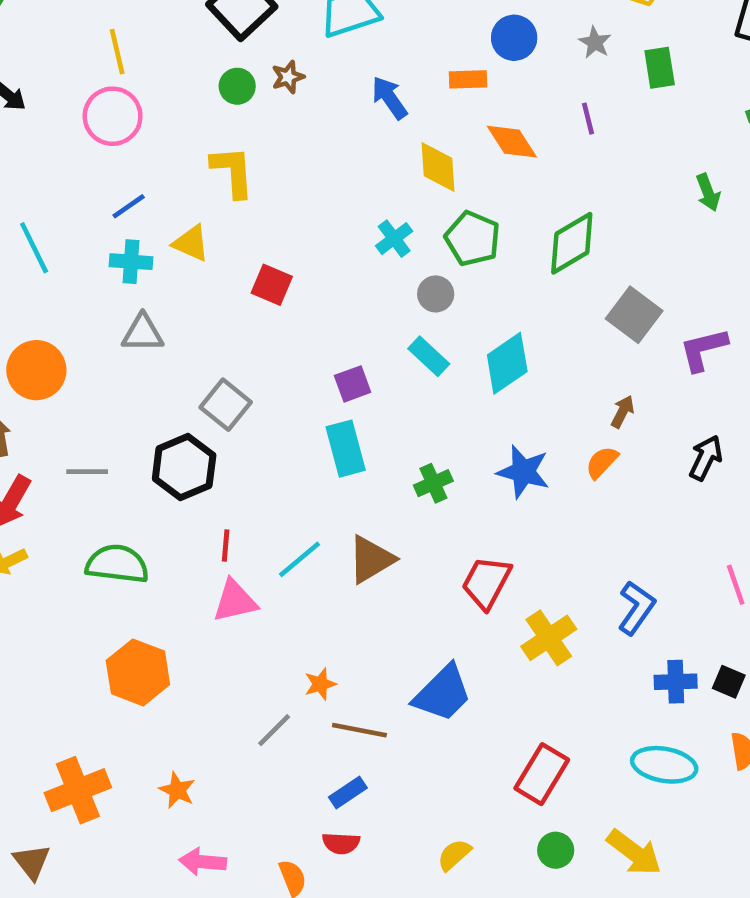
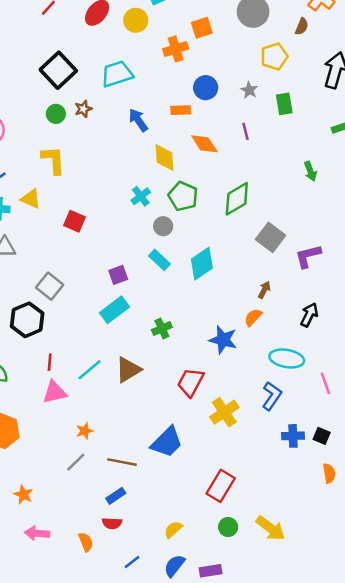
cyan rectangle: (346, 449) -> (115, 310), turned 68
blue star: (523, 472) -> (223, 340), moved
orange star: (320, 684) -> (85, 431), moved
cyan ellipse: (664, 765) -> (287, 358), moved

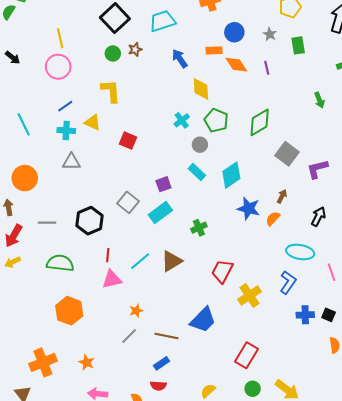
orange diamond: (204, 144) -> (236, 65), moved
gray square: (50, 286) -> (128, 202), moved
blue star: (223, 340) -> (249, 208), moved

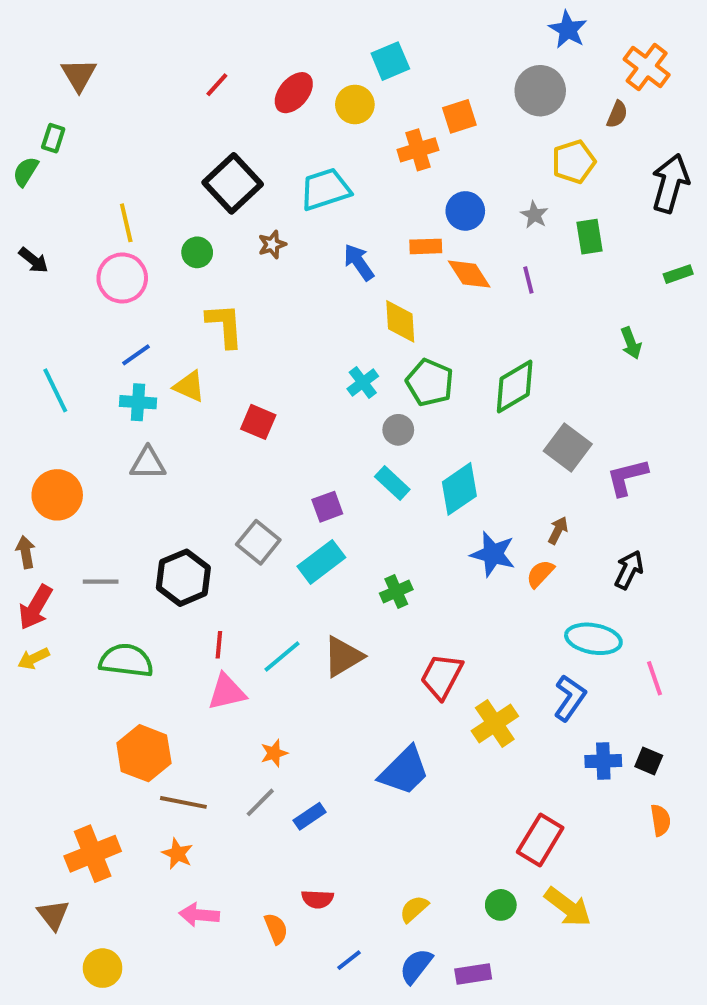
green circle: (113, 54) -> (197, 252), moved
brown line: (166, 336) -> (183, 802), moved
red rectangle: (246, 355) -> (540, 840), moved
blue rectangle: (161, 363) -> (310, 816), moved

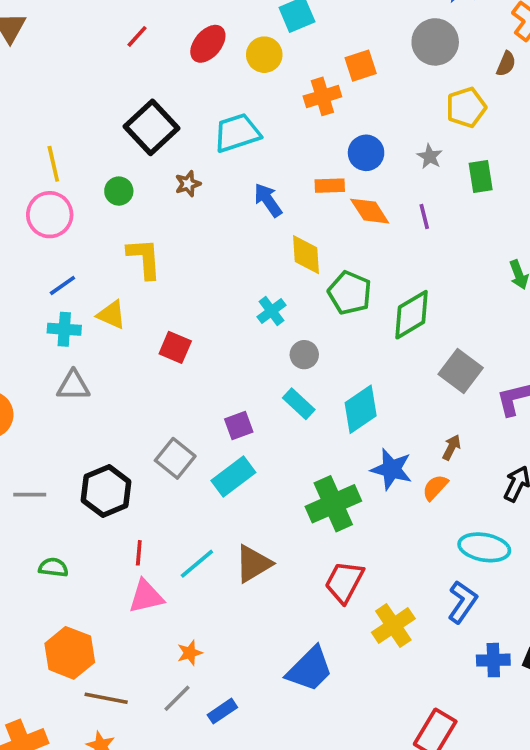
green pentagon: (430, 382) -> (350, 293), moved
green cross: (396, 591) -> (333, 504), moved, size x1.8
green semicircle: (126, 660) -> (53, 567), size x0.6

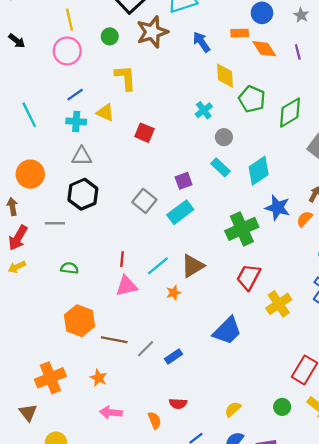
brown star: (188, 184) -> (152, 32), size x2.0
black hexagon: (106, 491) -> (83, 194), moved
orange star: (190, 653) -> (174, 293), moved
brown line: (106, 698) -> (114, 340), moved

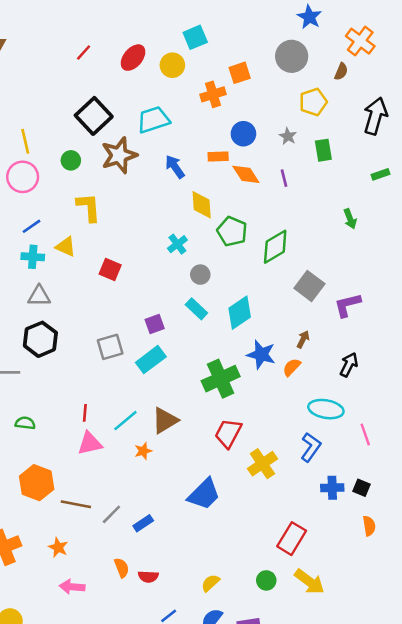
gray square: (144, 201) -> (110, 347), turned 35
orange semicircle: (155, 420) -> (122, 568), moved

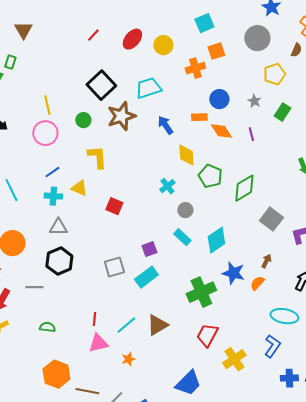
cyan square: (195, 37) -> (204, 23), moved
green rectangle: (323, 150) -> (282, 112), turned 42
orange star: (143, 451) -> (128, 359), moved

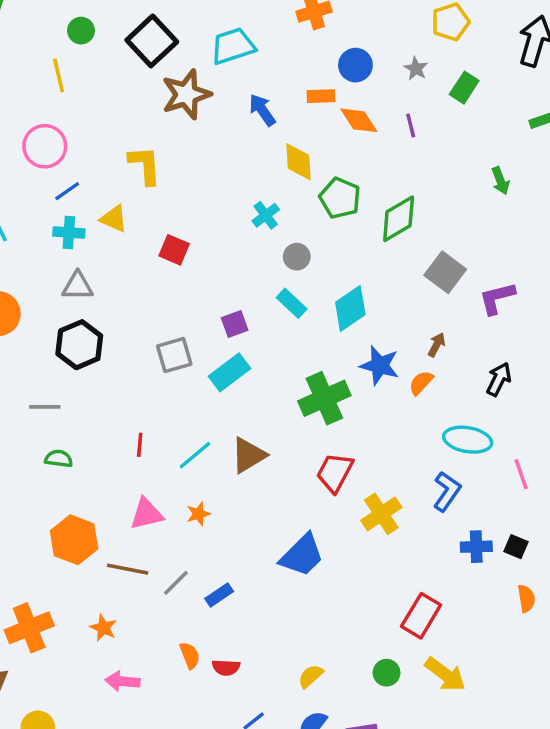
green circle: (83, 120) -> (81, 31), moved
pink circle: (45, 133) -> (45, 146), moved
gray line: (34, 287) -> (45, 407), moved
pink triangle: (98, 343) -> (147, 514), moved

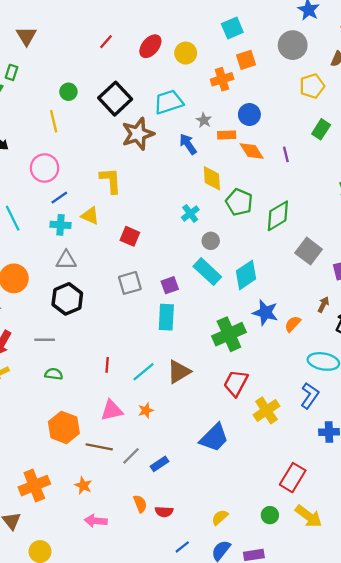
gray star: (416, 69) -> (204, 120), moved
cyan rectangle: (292, 303) -> (207, 272), size x1.4
brown arrow: (437, 345) -> (323, 305), moved
gray square: (174, 355) -> (130, 283), moved
cyan rectangle: (229, 372) -> (166, 317), turned -50

